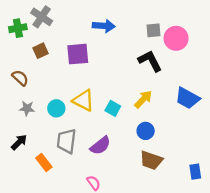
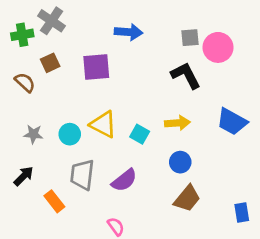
brown semicircle: (20, 78) -> (25, 82), moved
yellow arrow: (143, 99) -> (177, 123), turned 42
brown trapezoid: (151, 160) -> (187, 198), turned -70

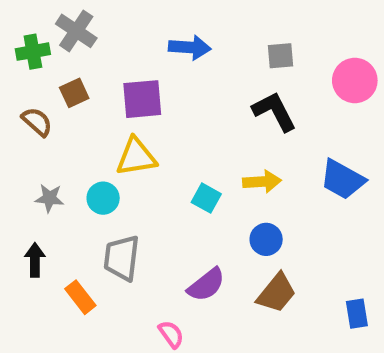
pink circle: (218, 47) -> (355, 80), moved
yellow triangle: (103, 124) -> (136, 157), moved, turned -36
black arrow: (24, 176) -> (35, 260), turned -45
purple semicircle: (124, 180) -> (206, 285), moved

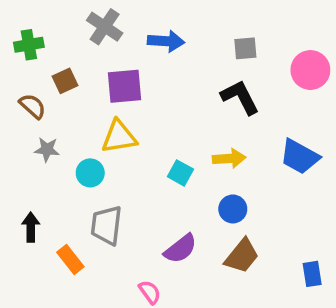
gray cross: (76, 31) -> (105, 27), moved
gray star: (49, 198) -> (47, 149), moved

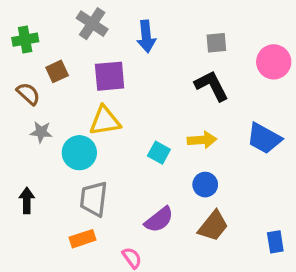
blue arrow: (166, 41) -> (146, 36), turned 80
cyan circle: (90, 173) -> (79, 153), size x1.4
orange rectangle: (70, 260) -> (83, 239), moved, turned -70

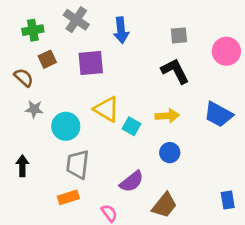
green cross: (25, 40) -> (33, 30), moved
yellow triangle: (105, 121) -> (107, 109), moved, turned 40
brown trapezoid: (213, 226) -> (164, 205), moved

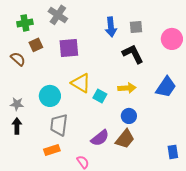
blue arrow: (121, 30) -> (111, 27), moved
gray star: (34, 109) -> (17, 104), moved
blue trapezoid: (218, 114) -> (166, 87), turned -85
brown trapezoid: (164, 205) -> (125, 139), moved

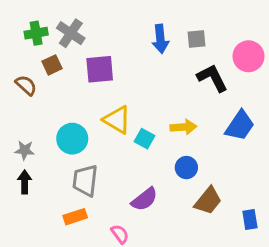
gray cross: (58, 15) -> (71, 33), moved
black L-shape: (133, 54) -> (212, 78), moved
brown trapezoid: (125, 139) -> (208, 201), moved

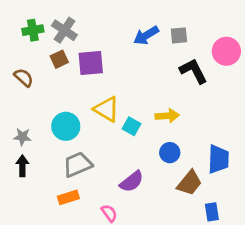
blue arrow: (160, 39) -> (146, 35), turned 65
brown square: (52, 65) -> (59, 59), moved
blue trapezoid: (240, 126) -> (218, 159), moved, turned -32
gray trapezoid: (85, 181) -> (78, 164), turned 60
blue rectangle: (250, 220) -> (212, 212), moved

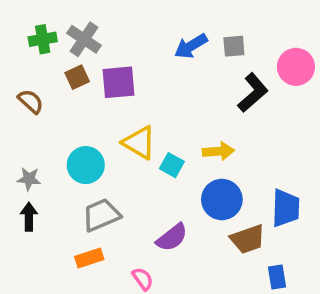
black L-shape: (193, 71) -> (253, 93), turned 76
blue circle: (170, 153) -> (222, 200), size x1.5
brown trapezoid: (190, 183) -> (248, 239), turned 32

